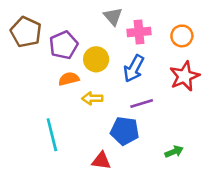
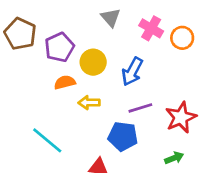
pink cross: (139, 32) -> (151, 28), moved, turned 35
red star: (184, 76) -> (181, 117), moved
cyan line: (52, 135) -> (47, 140), turned -36

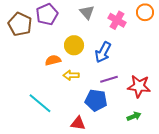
orange circle: (182, 38) -> (145, 12), moved
purple pentagon: (59, 47) -> (47, 14), moved
red star: (181, 117) -> (139, 86), turned 30

